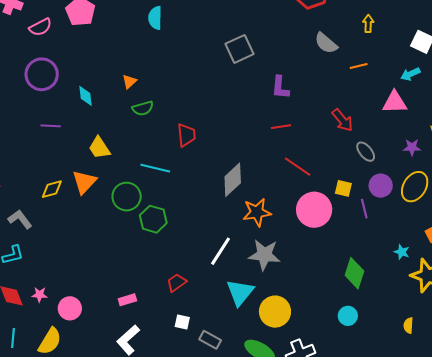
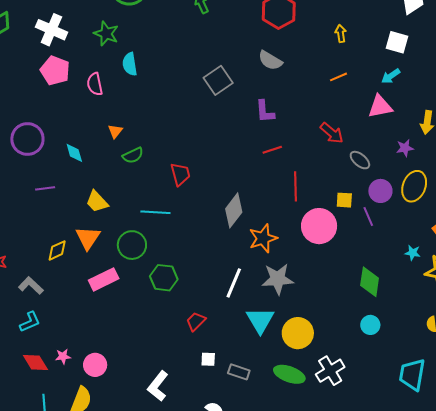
pink semicircle: (40, 27) -> (95, 84), moved, turned 115
gray semicircle: (326, 43) -> (270, 60), moved
red line: (298, 167) -> (295, 186), turned 64
green hexagon: (153, 219) -> (164, 278), moved
pink rectangle: (127, 300) -> (104, 279), moved, size x1.6

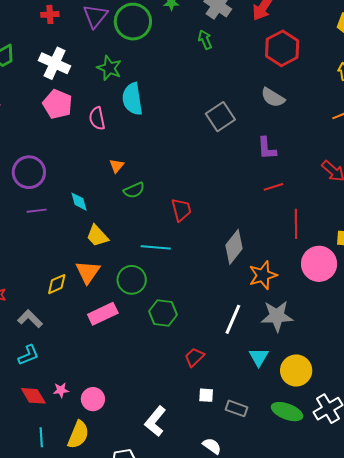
cyan semicircle: (130, 64) -> (132, 99), size x1.4
cyan diamond: (74, 153) -> (79, 202), moved
purple line: (45, 188) -> (37, 211), moved
cyan triangle: (260, 320) -> (259, 357), size x0.7

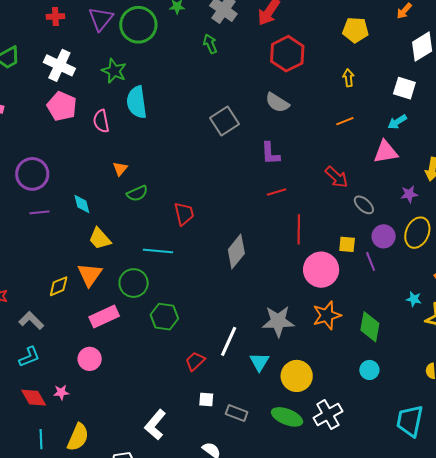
orange star: (263, 275) -> (327, 315), moved
white line: (233, 319) -> (229, 341), moved
pink circle: (93, 399) -> (90, 359), moved

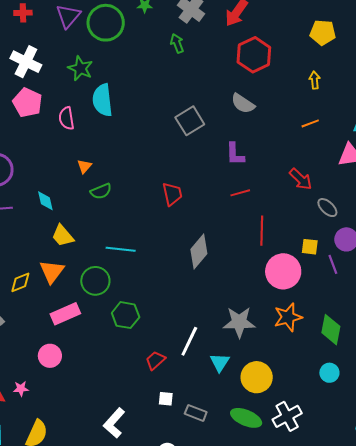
red trapezoid: (184, 214) -> (172, 194), moved

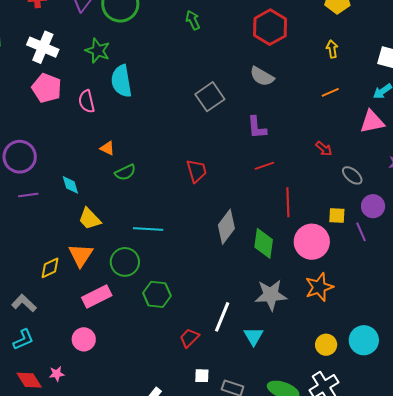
orange triangle: (84, 166) -> (107, 148), turned -42
red arrow: (301, 179) -> (324, 149), size x0.7
green diamond: (331, 330) -> (264, 243), moved
cyan circle: (329, 373) -> (364, 340), size x1.5
yellow circle: (257, 377) -> (326, 345), moved, size x0.7

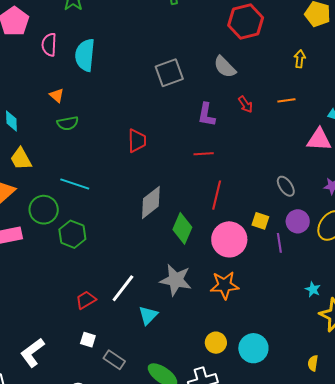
cyan semicircle: (121, 81) -> (85, 55), moved
red arrow: (324, 149) -> (245, 104), moved
green hexagon: (157, 294) -> (72, 234), moved

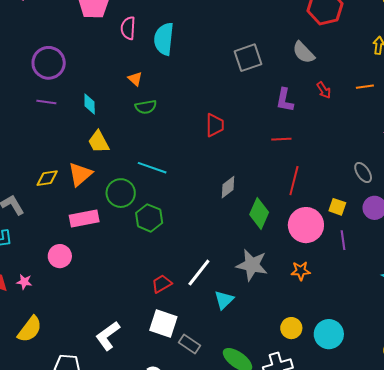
gray diamond: (151, 202) -> (228, 187), size x0.7
purple line: (279, 243) -> (343, 240), moved
orange star: (224, 285) -> (301, 271), size x0.7
white square: (88, 340) -> (163, 324), size x1.8

